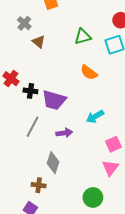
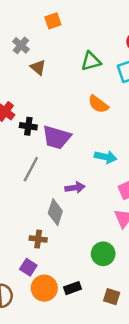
cyan arrow: (95, 117) -> (106, 157), turned -138
purple arrow: (64, 133) -> (75, 188), moved

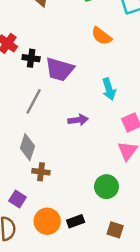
cyan arrow: (106, 157) -> (109, 89), turned 60
gray diamond: (55, 212) -> (27, 147), moved
purple square: (28, 267) -> (18, 199), moved

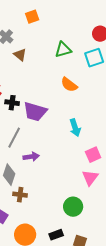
purple arrow: (78, 120) -> (31, 157), moved
black rectangle: (76, 221) -> (56, 235), moved

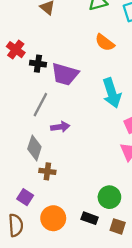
cyan arrow: (75, 128) -> (112, 93), size x1.4
green circle: (73, 207) -> (109, 197), moved
black rectangle: (56, 235) -> (90, 218), turned 40

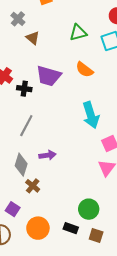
purple trapezoid: (65, 74) -> (49, 76), moved
purple arrow: (60, 127) -> (47, 155), moved
brown cross: (47, 171) -> (33, 186), turned 32

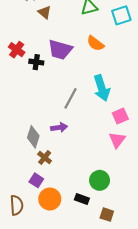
gray line: (26, 126) -> (71, 98), moved
purple square: (13, 209) -> (36, 180), moved
brown square: (96, 235) -> (107, 215), moved

